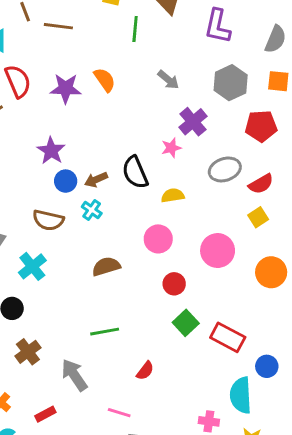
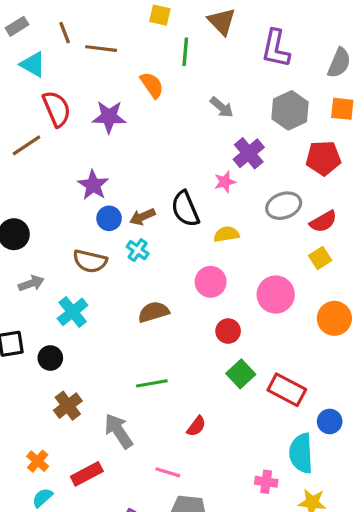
orange semicircle: (105, 80) -> (152, 85), moved
red rectangle: (45, 414) -> (87, 474), size x1.4

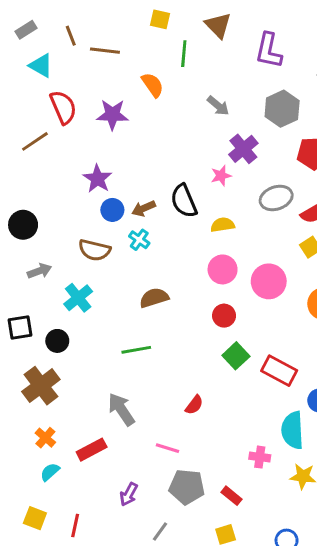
pink circle: (211, 282) -> (223, 269), moved
green line: (152, 383) -> (136, 350), moved
brown cross: (68, 406) -> (41, 386), moved, size x1.4

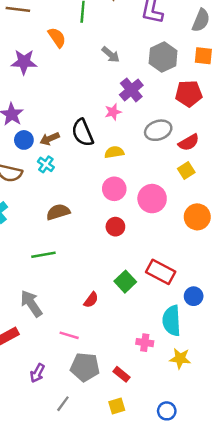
green square: (236, 356) -> (125, 282), moved

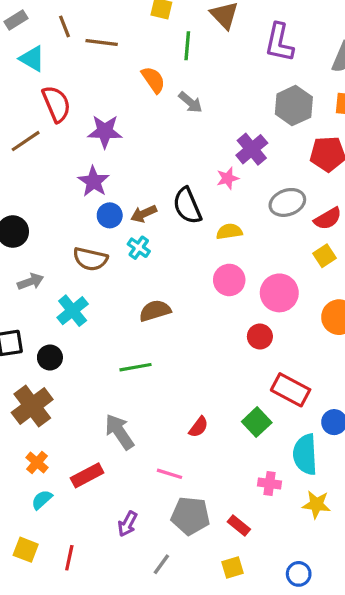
gray arrow: (111, 55) -> (190, 102), moved
purple star: (24, 62) -> (105, 131), moved
red circle: (115, 227) -> (260, 337), moved
green square: (125, 282) -> (257, 422), moved

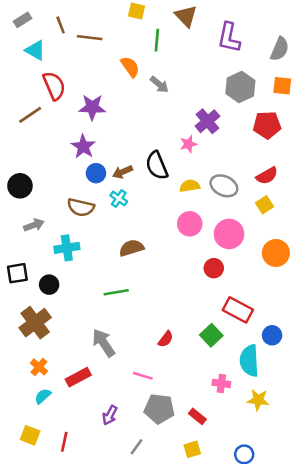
gray ellipse: (287, 202) -> (224, 186), moved, turned 44
cyan cross: (73, 311) -> (67, 248), turned 30

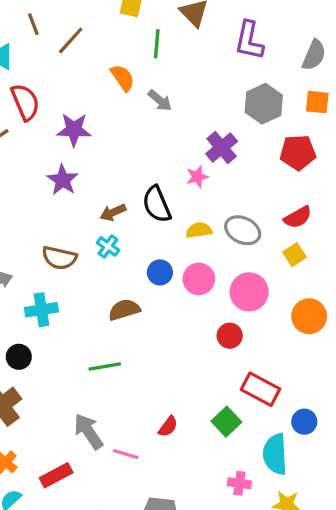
brown line: (90, 38) -> (71, 40), turned -55
blue circle: (96, 173) -> (160, 272), moved
pink line: (143, 376) -> (126, 454), moved

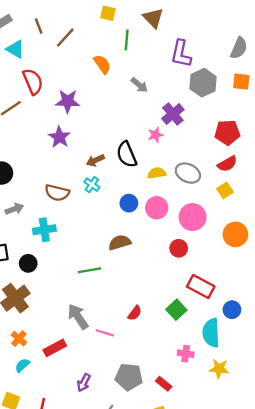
purple L-shape: (249, 40) -> (181, 54), moved
gray arrow: (160, 100) -> (139, 85), moved
red pentagon: (298, 152) -> (227, 133), moved
brown semicircle: (124, 310) -> (120, 243), moved

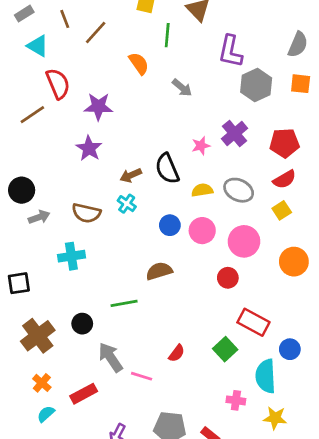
purple cross: (173, 114) -> (235, 134), moved
gray arrow: (14, 209) -> (39, 217), moved
black circle: (28, 263) -> (82, 324), moved

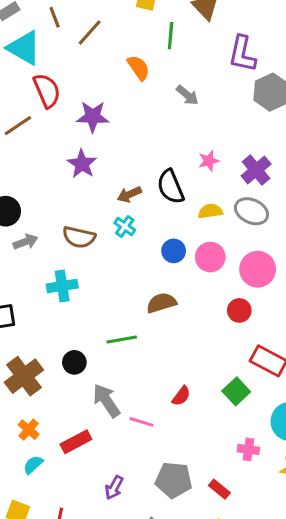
cyan triangle: (38, 46) -> (24, 48), size x1.4
purple cross: (235, 134) -> (256, 170), moved

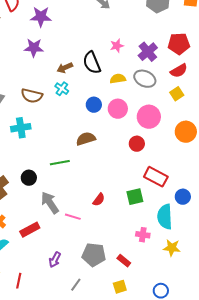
purple star: (82, 164) -> (34, 48), turned -30
green square: (236, 391) -> (135, 197), turned 30

